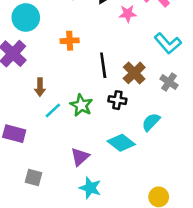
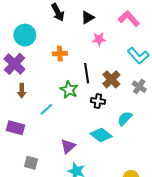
pink star: (128, 14) -> (99, 39), moved
brown arrow: (40, 87) -> (22, 91), moved
green star: (81, 105) -> (69, 90), moved

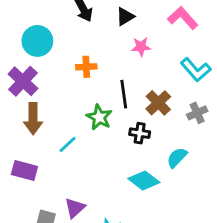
gray cross: (139, 87) -> (197, 113), turned 32
brown arrow: (22, 91) -> (33, 119), size x1.5
purple triangle: (68, 146) -> (75, 208), moved

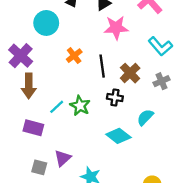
cyan circle: (37, 41) -> (46, 23), moved
pink star: (141, 47) -> (116, 28), size x1.5
orange cross: (86, 67) -> (74, 56), moved, turned -35
green star: (99, 117) -> (80, 106), moved
purple rectangle: (24, 170) -> (33, 128), moved

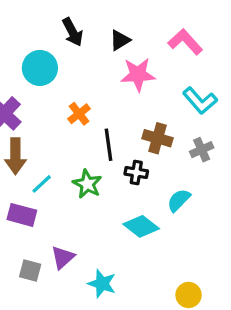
black line: (102, 66) -> (108, 145), moved
brown cross: (130, 73) -> (157, 138), turned -30
cyan line: (57, 107) -> (42, 184), moved

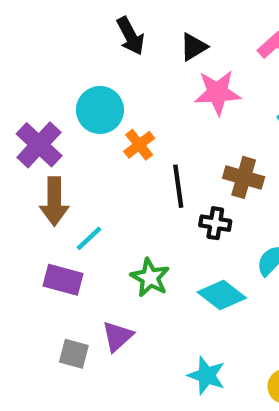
cyan circle: (40, 68) -> (100, 110), moved
green star: (87, 184) -> (150, 278), moved
cyan star: (102, 284) -> (207, 375), moved

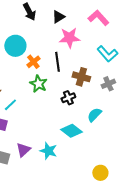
black line: (178, 186) -> (57, 62), moved
black cross: (215, 223) -> (68, 98), turned -32
green star: (150, 278) -> (38, 84), moved
cyan star: (207, 375) -> (48, 151), moved

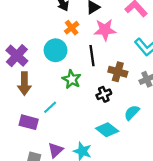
cyan circle: (15, 46) -> (56, 50), moved
orange cross: (33, 62) -> (72, 28), moved
cyan line: (10, 105) -> (50, 107), moved

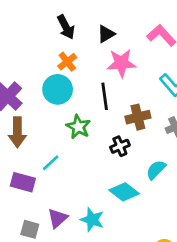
orange cross: (72, 28) -> (67, 62), moved
brown cross: (118, 72) -> (138, 117), turned -30

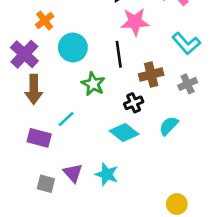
orange cross: (67, 62) -> (45, 20), moved
cyan diamond: (124, 192) -> (124, 133), moved
purple triangle: (58, 218) -> (73, 173), turned -30

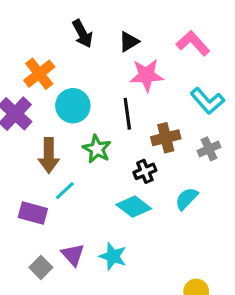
orange cross: (45, 20) -> (39, 74), size x1.4
brown arrow: (34, 89) -> (49, 155), moved
gray square: (46, 184) -> (41, 267), turned 30

